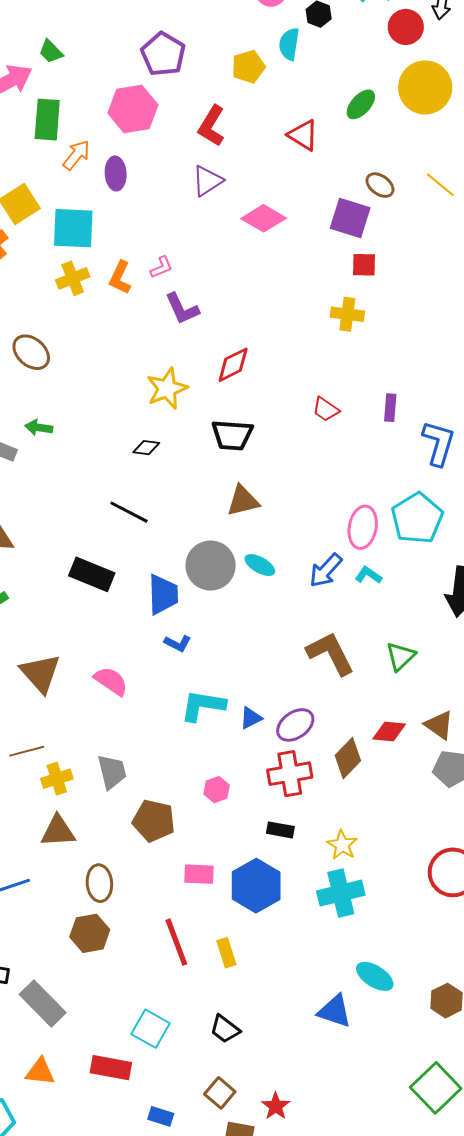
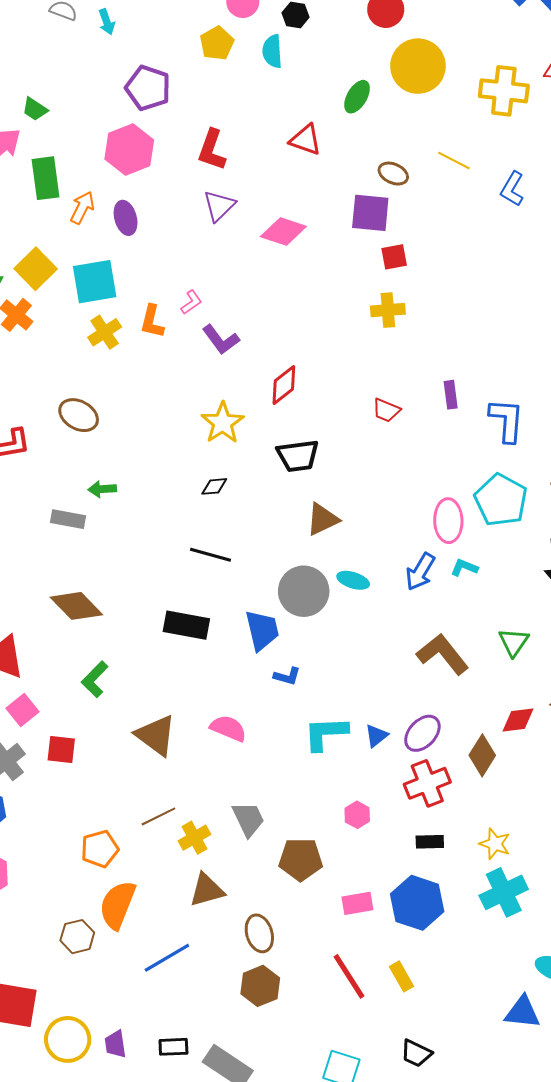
yellow pentagon: (248, 67) -> (217, 43), moved

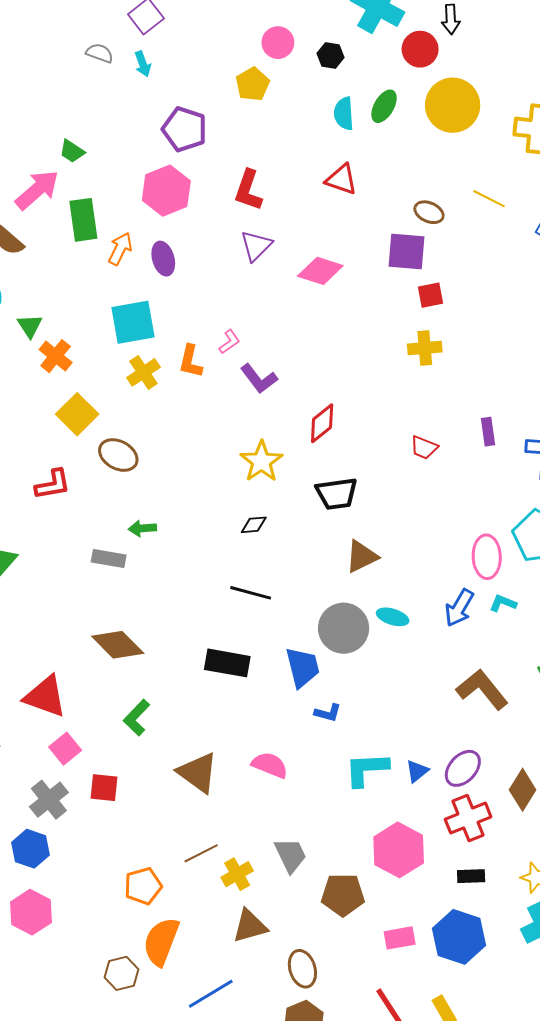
cyan semicircle: (272, 51) -> (344, 114), moved
green ellipse: (357, 97) -> (384, 106), moved
yellow square: (36, 269) -> (77, 414), moved
pink hexagon: (357, 815) -> (399, 850), size x2.0

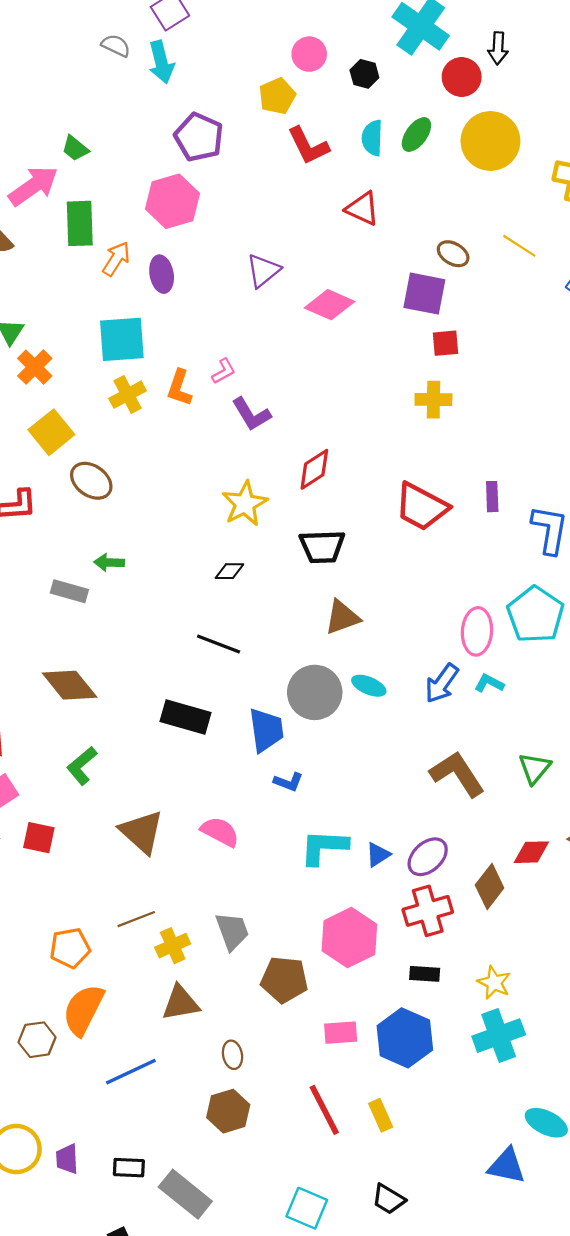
cyan arrow: (143, 64) -> (161, 62), size x1.5
red L-shape: (248, 190) -> (308, 146), moved, turned -51
red trapezoid: (424, 447) -> (422, 507), size x1.8
brown ellipse: (302, 969) -> (233, 1055), size x0.7

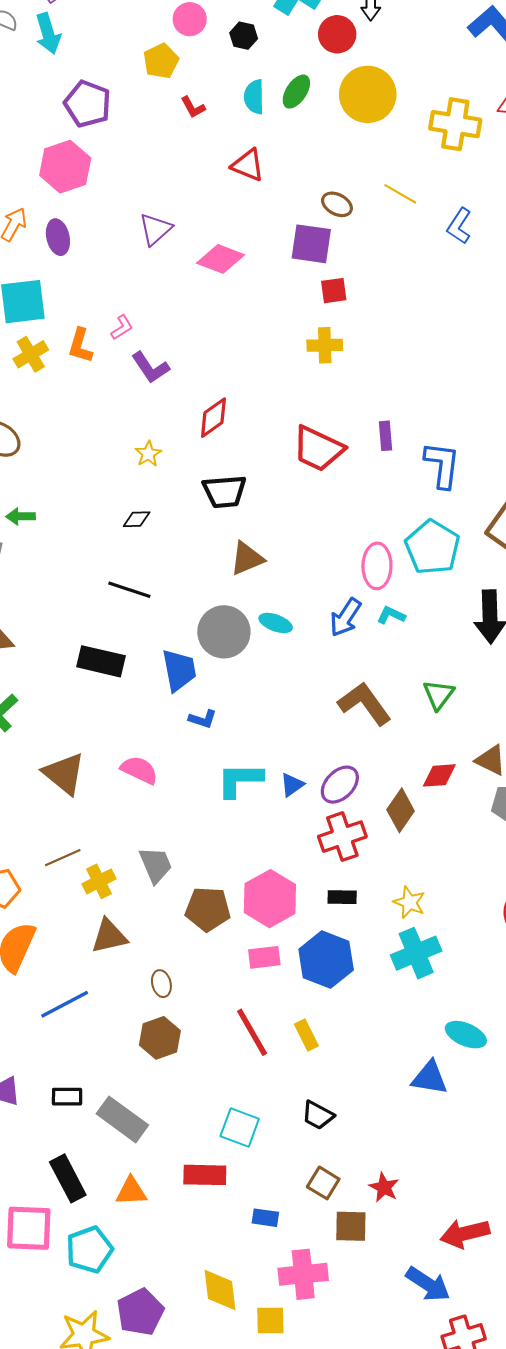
red L-shape: (308, 146) -> (193, 107), size x0.6
yellow star: (245, 504) -> (148, 454), size x0.6
pink hexagon: (349, 938) -> (270, 899), moved

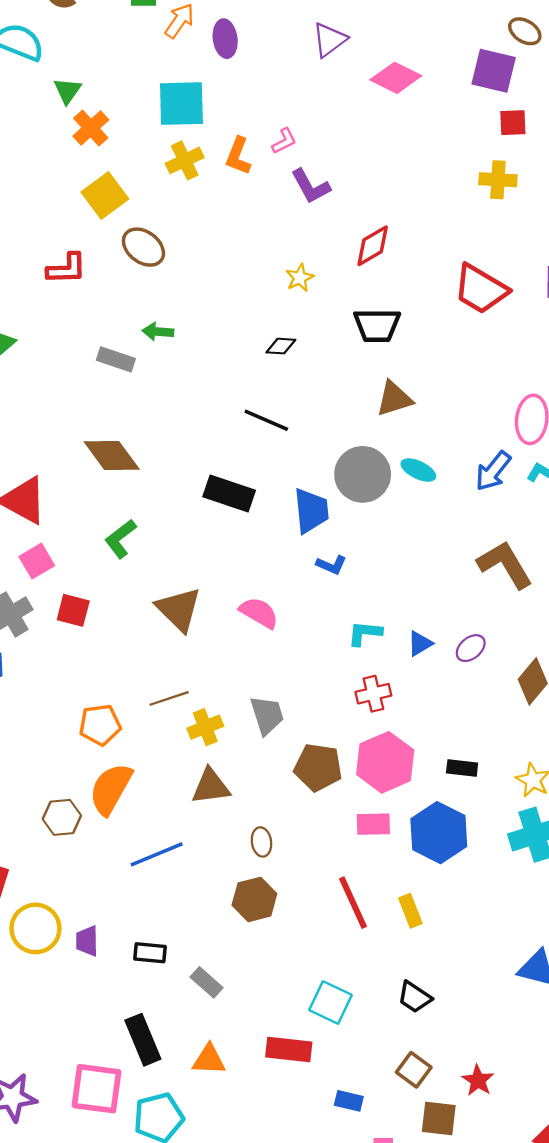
cyan L-shape: (240, 780) -> (365, 633), size x0.7
purple ellipse: (340, 785) -> (471, 648), size x0.7
red cross: (342, 837) -> (373, 694), moved, size x0.7
gray rectangle: (122, 1119) -> (207, 982), size x0.6

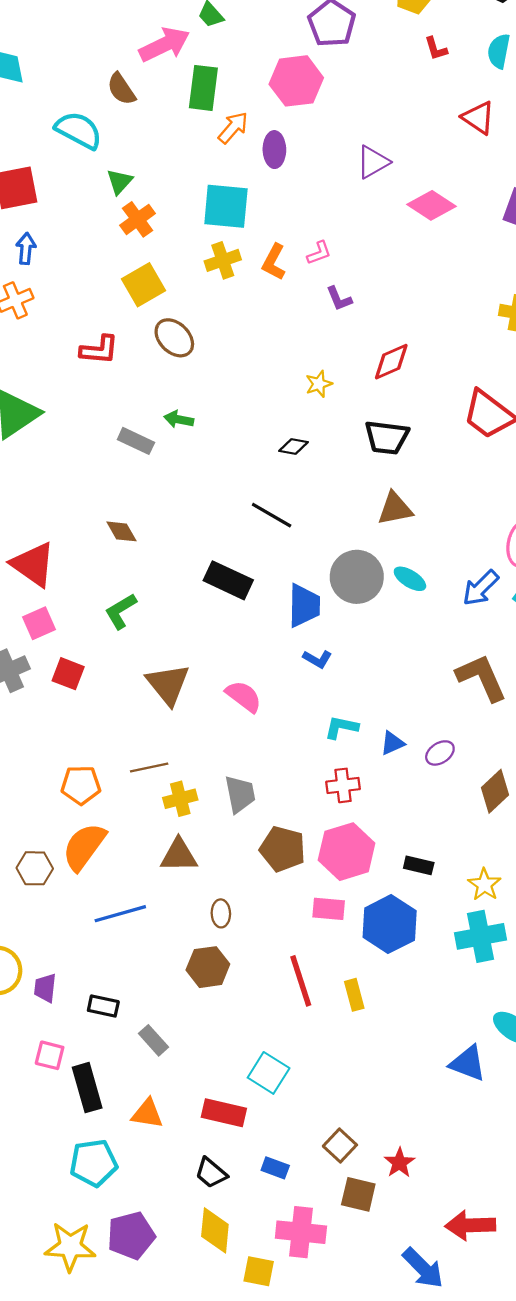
purple L-shape: (311, 186) -> (339, 299), size x0.7
brown diamond: (112, 455) -> (121, 531), size x0.6
black trapezoid: (415, 997) -> (211, 1173), moved
pink square: (97, 1089) -> (50, 1055), moved, size x0.6

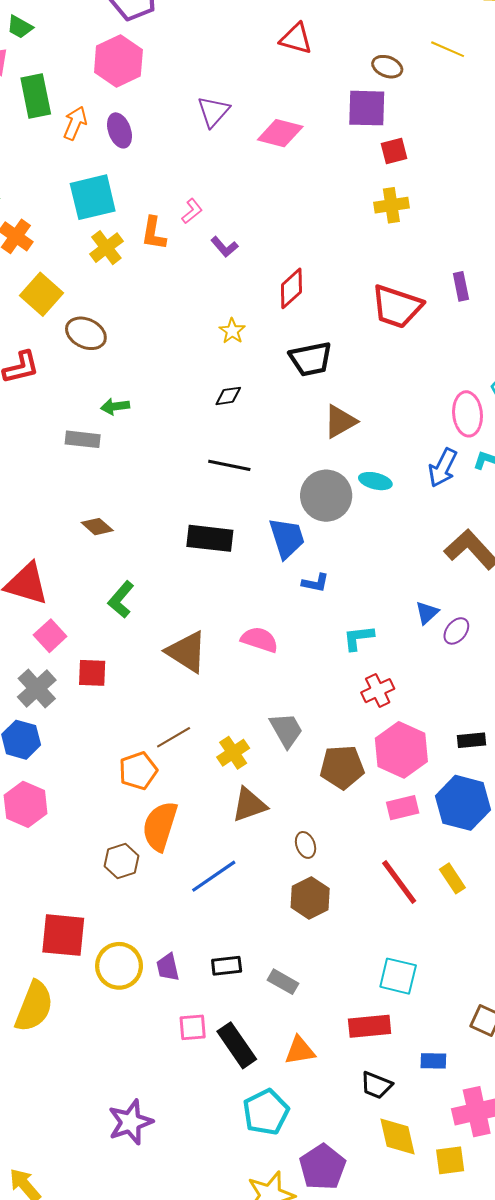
blue triangle: (392, 743) -> (427, 613), moved
brown line: (149, 768) -> (174, 737), moved

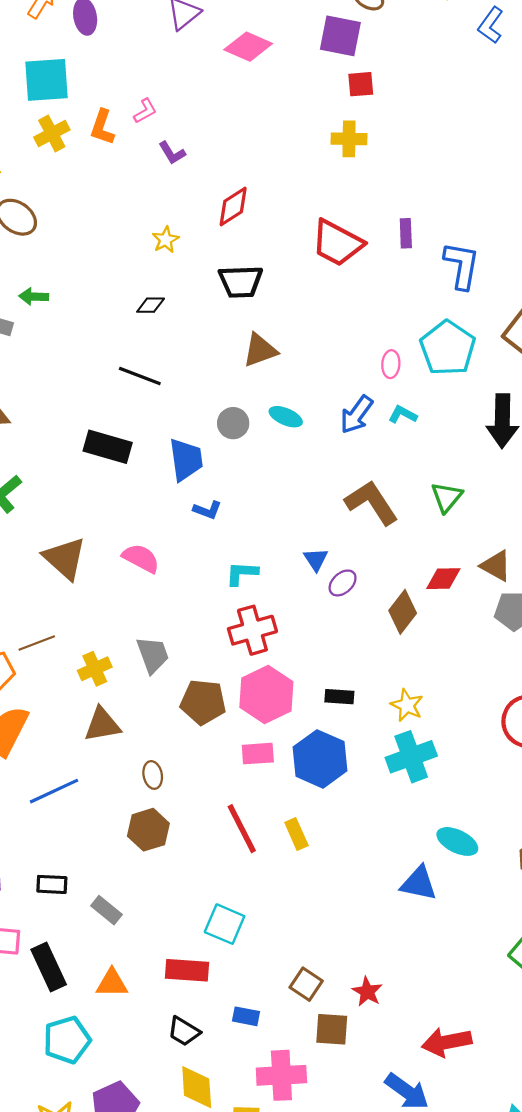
pink ellipse: (468, 414) -> (391, 364), size x0.6
gray circle: (326, 496) -> (233, 423), size x0.6
blue triangle: (427, 613) -> (316, 559), turned -30
red cross: (378, 691) -> (252, 630), size x1.4

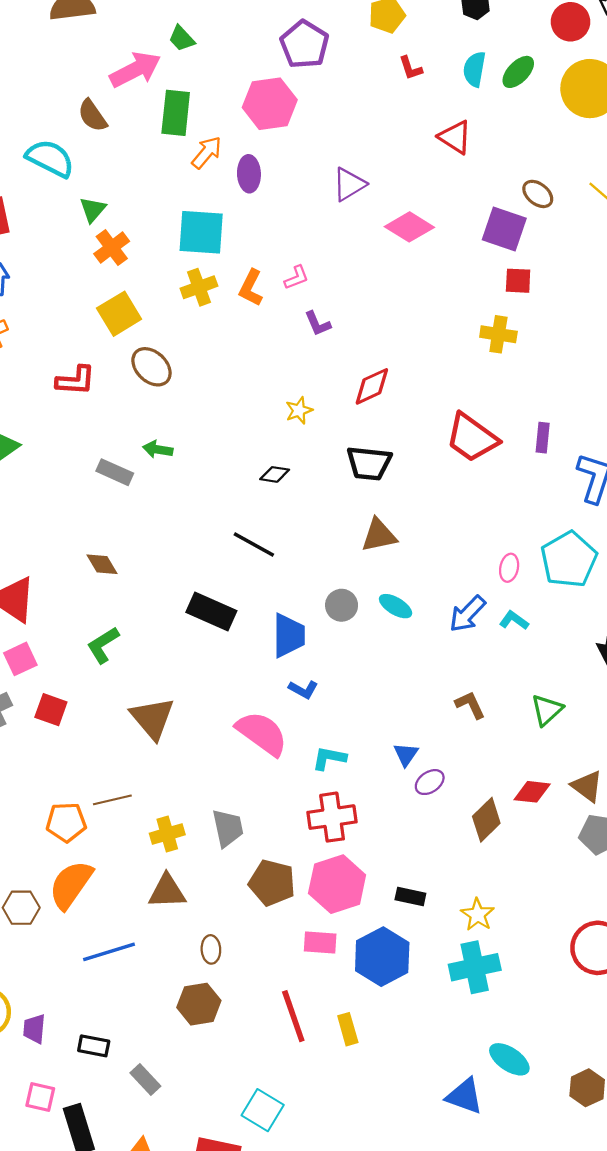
brown L-shape: (372, 503) -> (470, 705), size x0.6
pink semicircle: (141, 558) -> (262, 733), moved, size x1.4

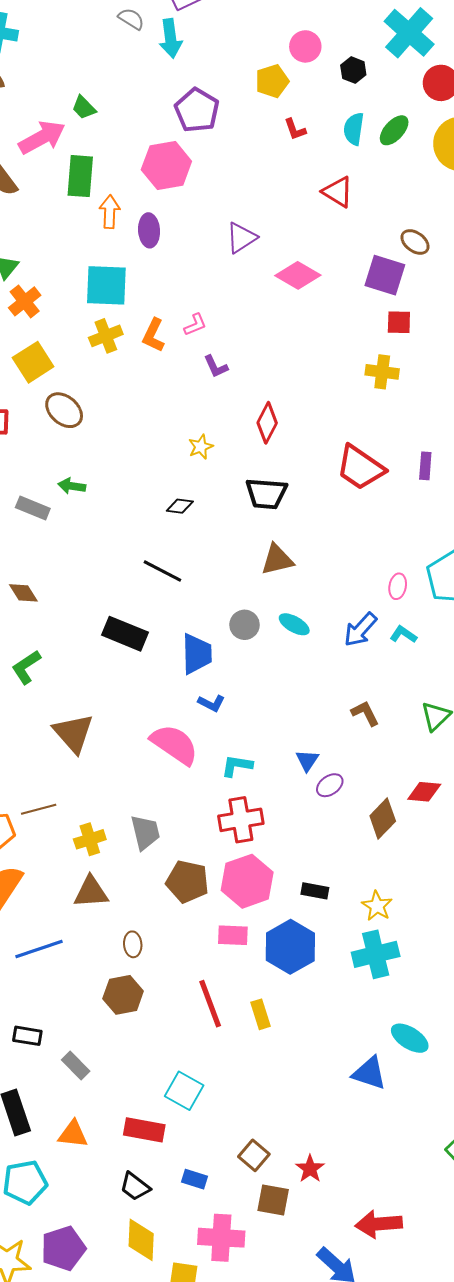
orange arrow: (207, 152) -> (110, 212), turned -36
red diamond: (372, 386) -> (267, 423), turned -36

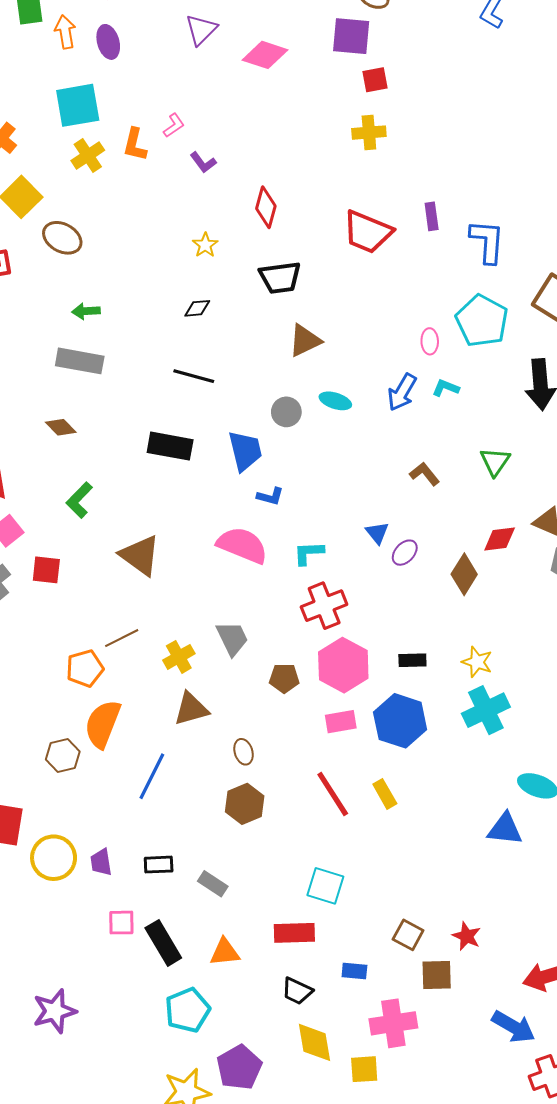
gray rectangle: (33, 508) -> (80, 361), moved, size x1.4
brown pentagon: (187, 882) -> (284, 678), size x0.7
blue line: (39, 949) -> (152, 776), turned -33

